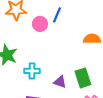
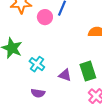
cyan cross: (32, 71) -> (37, 64), turned 35

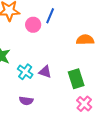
purple triangle: (65, 75) -> (45, 72), moved

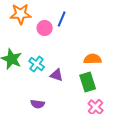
orange semicircle: (85, 40) -> (93, 59), moved
cyan cross: (25, 72) -> (37, 64), moved

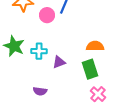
cyan cross: (37, 64) -> (39, 51), turned -35
purple triangle: (57, 75) -> (59, 62), turned -40

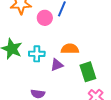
orange semicircle: (95, 46) -> (70, 49), moved

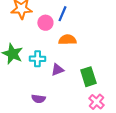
orange semicircle: (70, 49) -> (67, 40), moved

